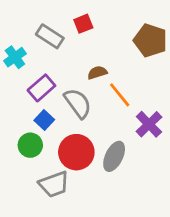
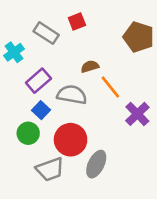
gray semicircle: (78, 103) -> (72, 95), turned -44
gray ellipse: (114, 156) -> (96, 164), moved

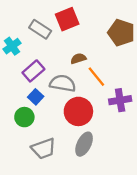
red square: (77, 21) -> (67, 19), size x1.5
purple cross: (137, 114) -> (120, 100), turned 35
red circle: (71, 140) -> (78, 111), moved

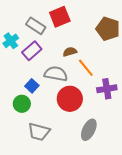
purple rectangle: (33, 71) -> (32, 51), moved
gray ellipse: (84, 144) -> (89, 130), moved
gray trapezoid: (44, 149) -> (39, 132), turned 35

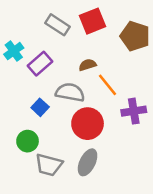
red square: (60, 17) -> (93, 21), moved
gray rectangle: (36, 26) -> (58, 25), moved
green circle: (22, 104) -> (28, 141), moved
gray ellipse: (89, 130) -> (88, 162), moved

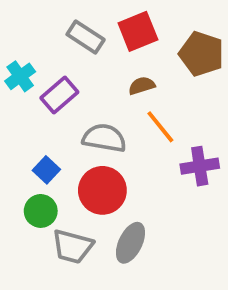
brown semicircle: (88, 65) -> (142, 86), moved
blue square: (40, 107) -> (46, 170), moved
red circle: (88, 124) -> (102, 190), moved

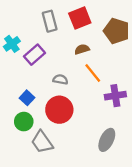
gray rectangle: (86, 37) -> (50, 21), turned 42
gray semicircle: (104, 138) -> (60, 79), size x0.6
gray ellipse: (130, 243) -> (107, 140), moved
gray trapezoid: (72, 247) -> (42, 142), turned 40

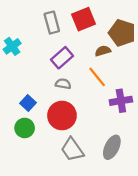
brown semicircle: (82, 49) -> (103, 51), moved
purple rectangle: (35, 55) -> (62, 58), moved
gray trapezoid: (42, 142) -> (72, 150), moved

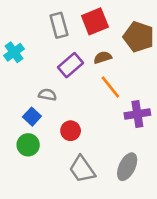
brown semicircle: (103, 51) -> (103, 57), moved
gray semicircle: (63, 84) -> (47, 95), moved
red circle: (62, 116) -> (71, 131), size x0.6

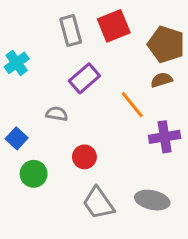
brown semicircle: (103, 57) -> (162, 80), moved
blue square: (32, 117) -> (17, 138), moved
gray ellipse: (127, 167) -> (152, 200), turned 76

